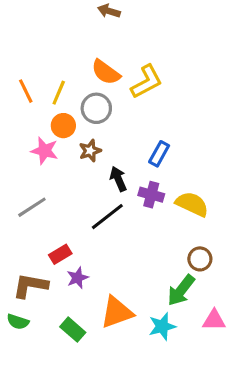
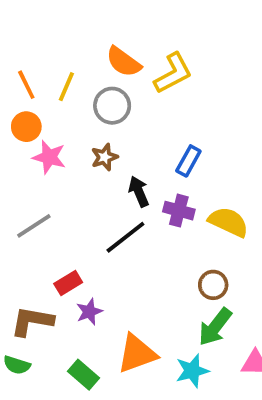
orange circle: (63, 126) -> (26, 127), moved
brown circle: (200, 259) -> (213, 285), moved

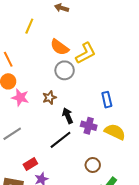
yellow line: (66, 87) -> (29, 26), moved
gray circle: (112, 106) -> (65, 70), moved
blue rectangle: (188, 161) -> (107, 100), moved, turned -42
brown circle: (213, 285) -> (93, 165), moved

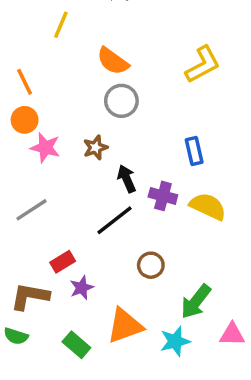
yellow L-shape: (86, 53) -> (203, 65), moved
brown circle: (93, 165) -> (151, 265), moved

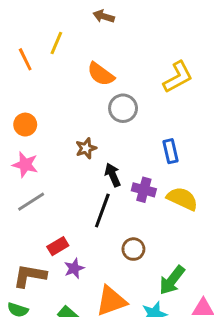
orange line: (25, 82) -> (25, 59), moved
gray circle: (121, 101) -> (123, 108), moved
pink star: (45, 148) -> (25, 165), moved
black line: (115, 220) -> (102, 211), turned -32

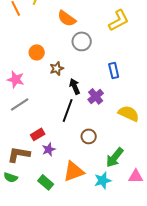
orange circle: (25, 125) -> (37, 52), moved
purple cross: (144, 190) -> (96, 96), turned 35
yellow semicircle: (182, 199) -> (129, 113), moved

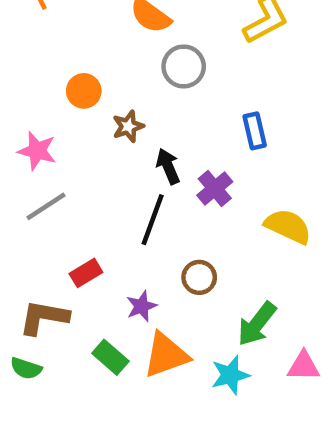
purple star: (49, 149) -> (141, 306), moved
green rectangle: (46, 182) -> (110, 357), moved

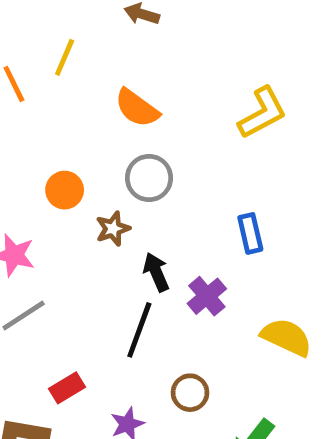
gray circle: (184, 66) -> (149, 178), moved

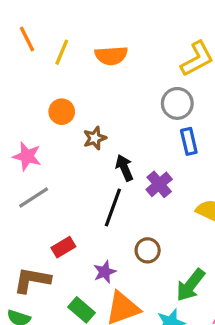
yellow line: (65, 57) -> (62, 52), moved
orange semicircle: (137, 108) -> (111, 56), turned -40
gray circle: (149, 178) -> (177, 103), moved

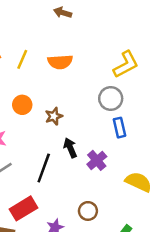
brown star: (95, 138) -> (54, 116), moved
black line: (113, 207) -> (44, 168), moved
red rectangle: (63, 247) -> (23, 208), size x1.5

